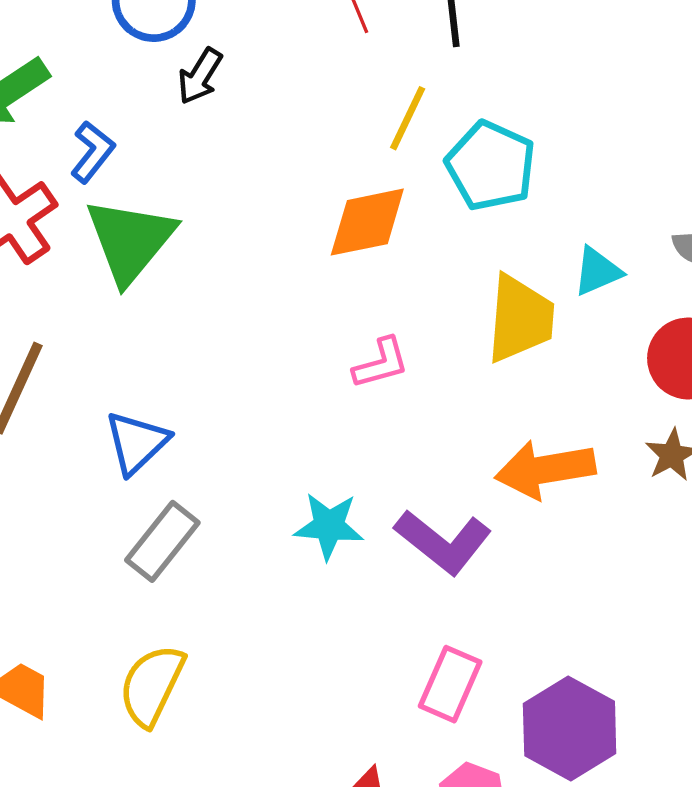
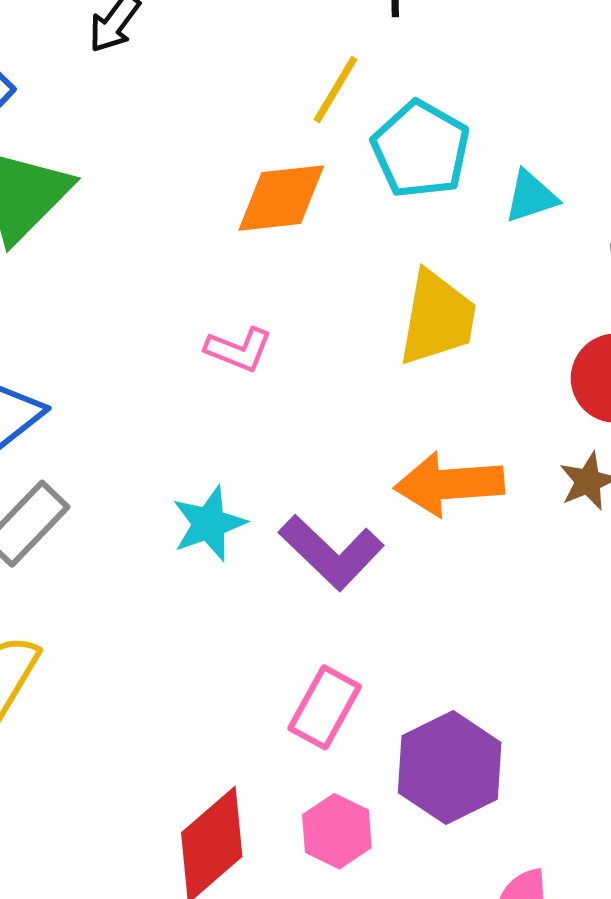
cyan triangle: (597, 271) -> (531, 197), moved
pink L-shape: (381, 363) -> (239, 350), moved, turned 32
cyan star: (329, 526) -> (209, 524), turned -30

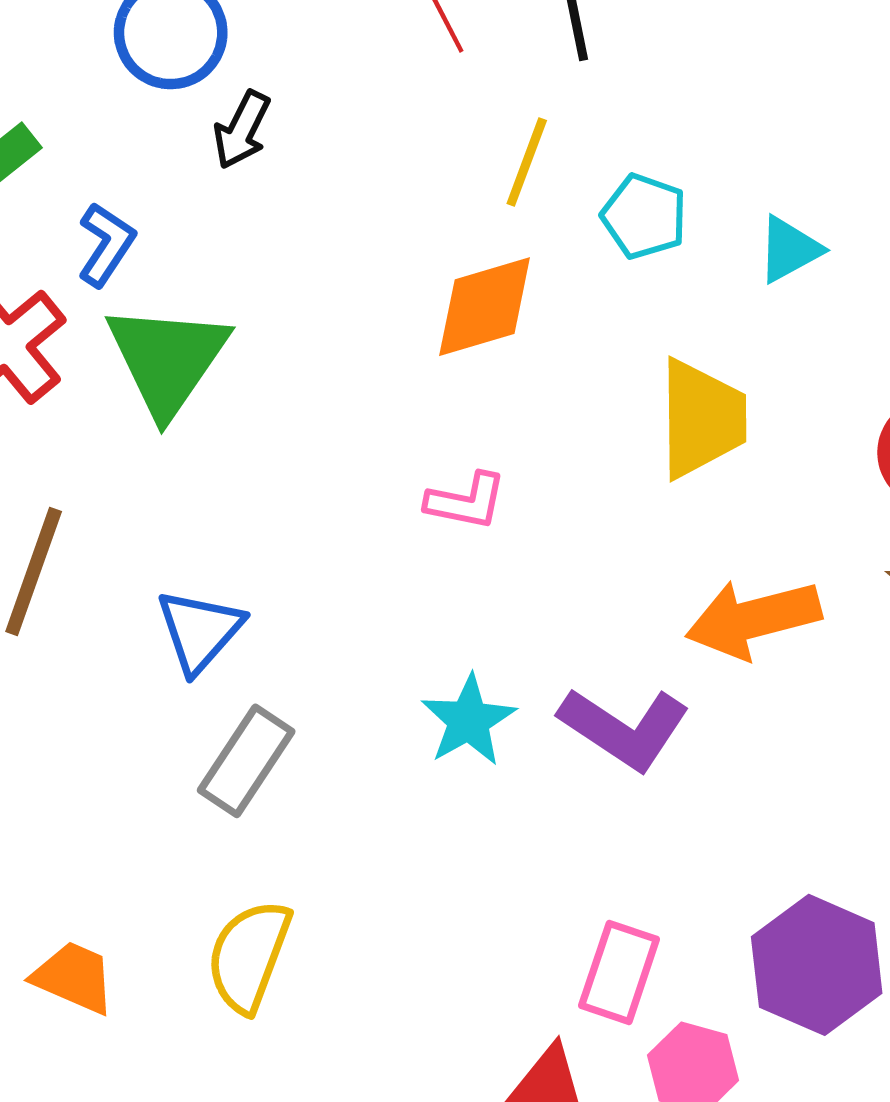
cyan pentagon: (421, 149) -> (644, 216), size x0.7
pink rectangle: (325, 707) -> (619, 972), moved

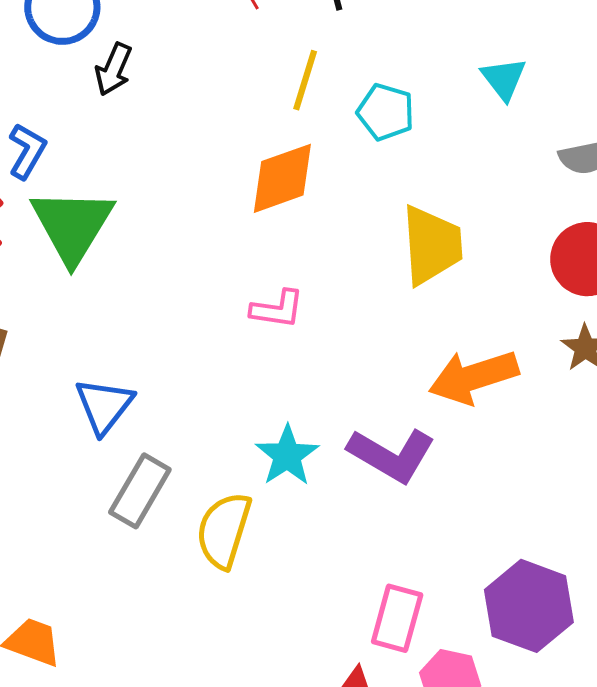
cyan triangle: (789, 249) -> (504, 79), moved, turned -36
yellow semicircle: (249, 956) -> (224, 530), moved

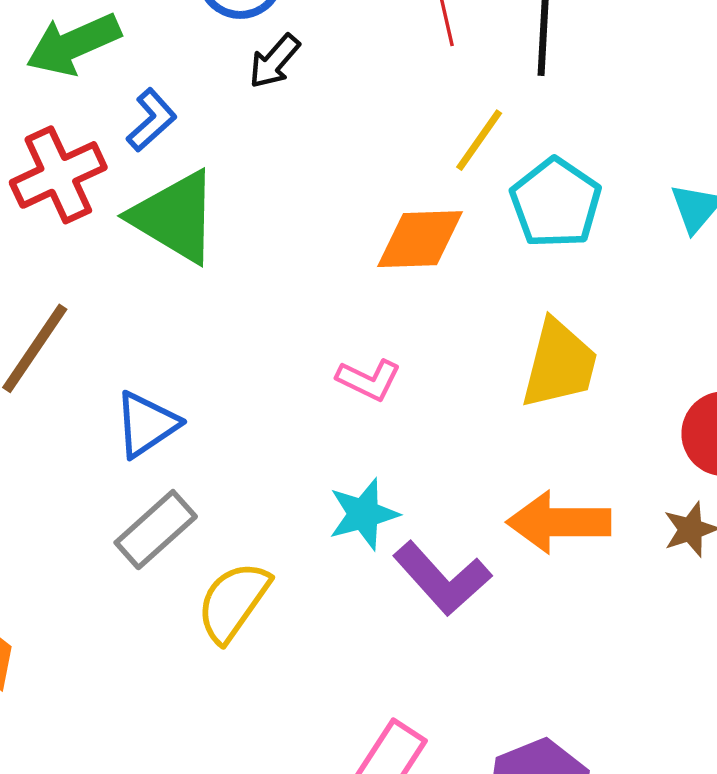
cyan pentagon: (386, 112) -> (556, 203), size x1.4
green triangle: (72, 225) -> (175, 217), turned -48
cyan star: (287, 456) -> (364, 514), moved

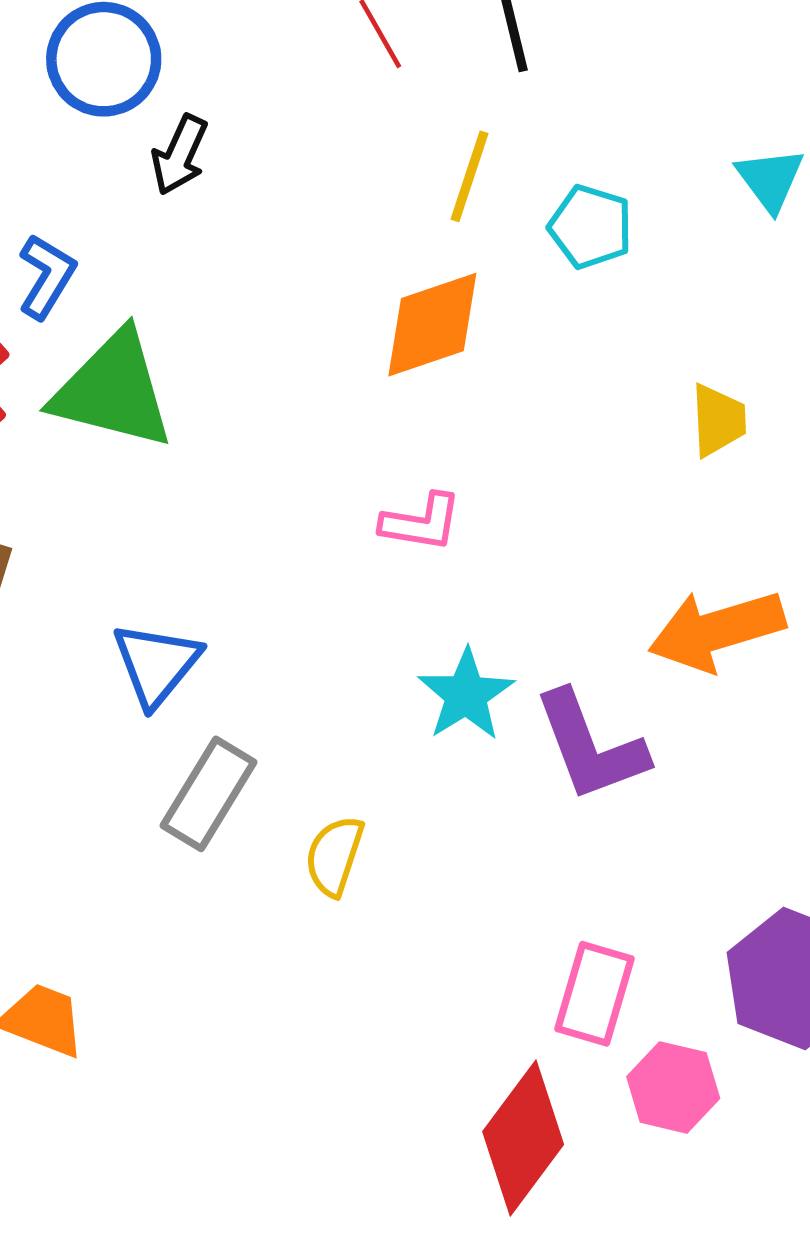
cyan pentagon: (556, 203) -> (591, 227), size x0.7
yellow trapezoid: (559, 364) -> (718, 420), moved, size x0.6
purple L-shape: (442, 578) -> (590, 746), turned 38
yellow semicircle: (233, 602) -> (334, 856), size x0.7

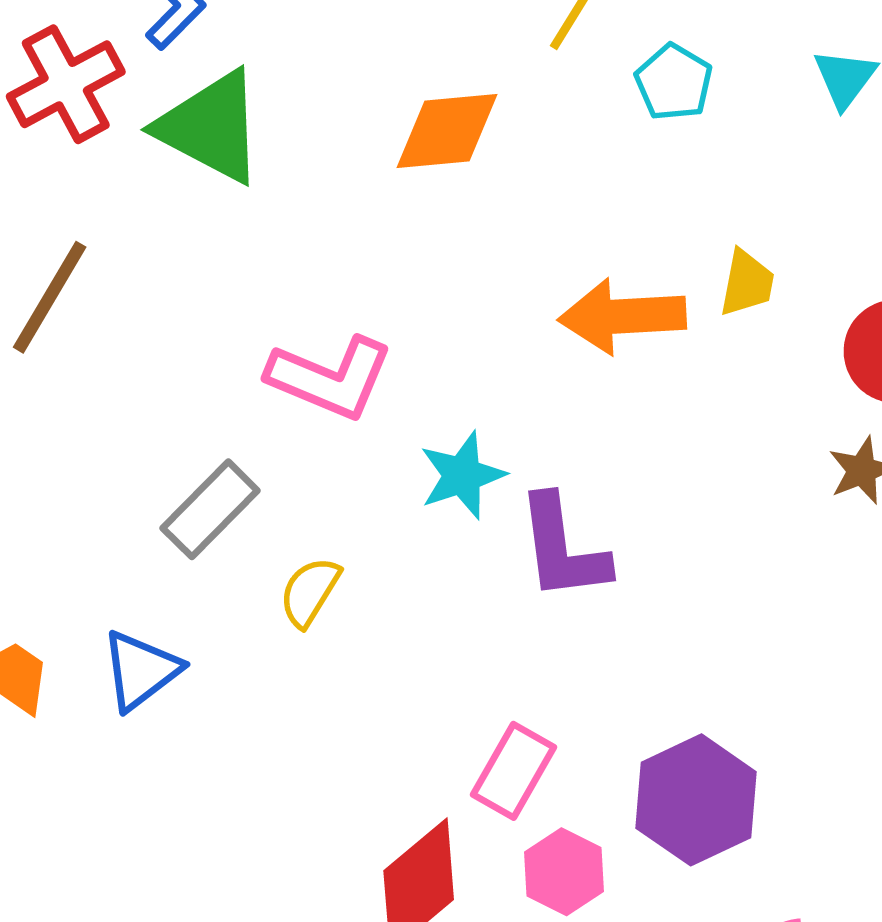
orange diamond: (432, 325) -> (447, 131), moved
pink L-shape: (421, 522) -> (330, 378), moved, size x1.6
orange arrow: (717, 630) -> (622, 316), moved
blue triangle: (156, 664) -> (141, 670), moved

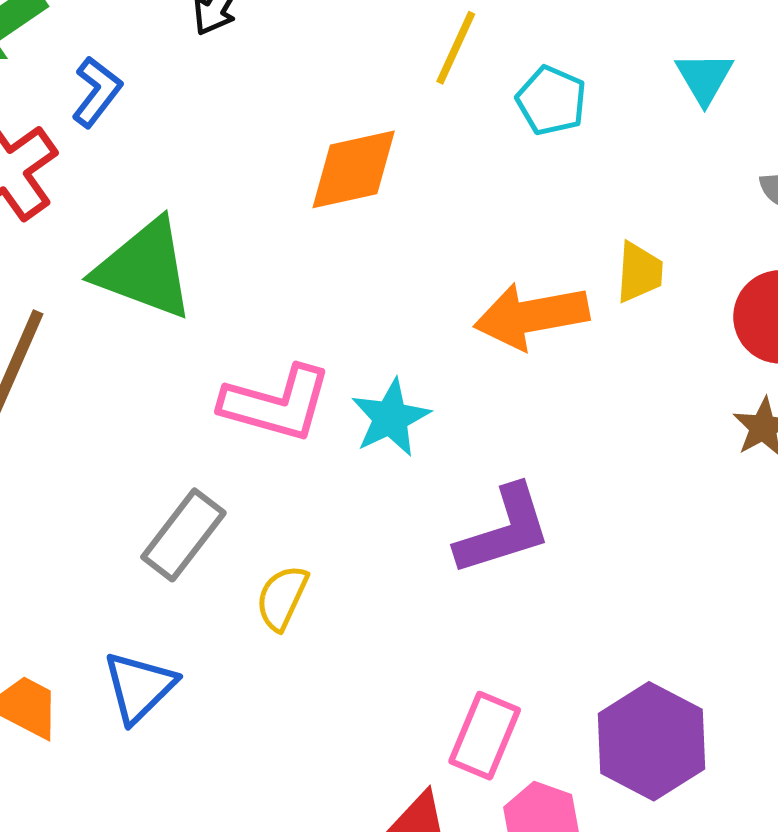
green triangle: (211, 127) -> (144, 269), moved
cyan star: (462, 475) -> (391, 418), moved
purple L-shape: (563, 548) -> (504, 530), turned -93

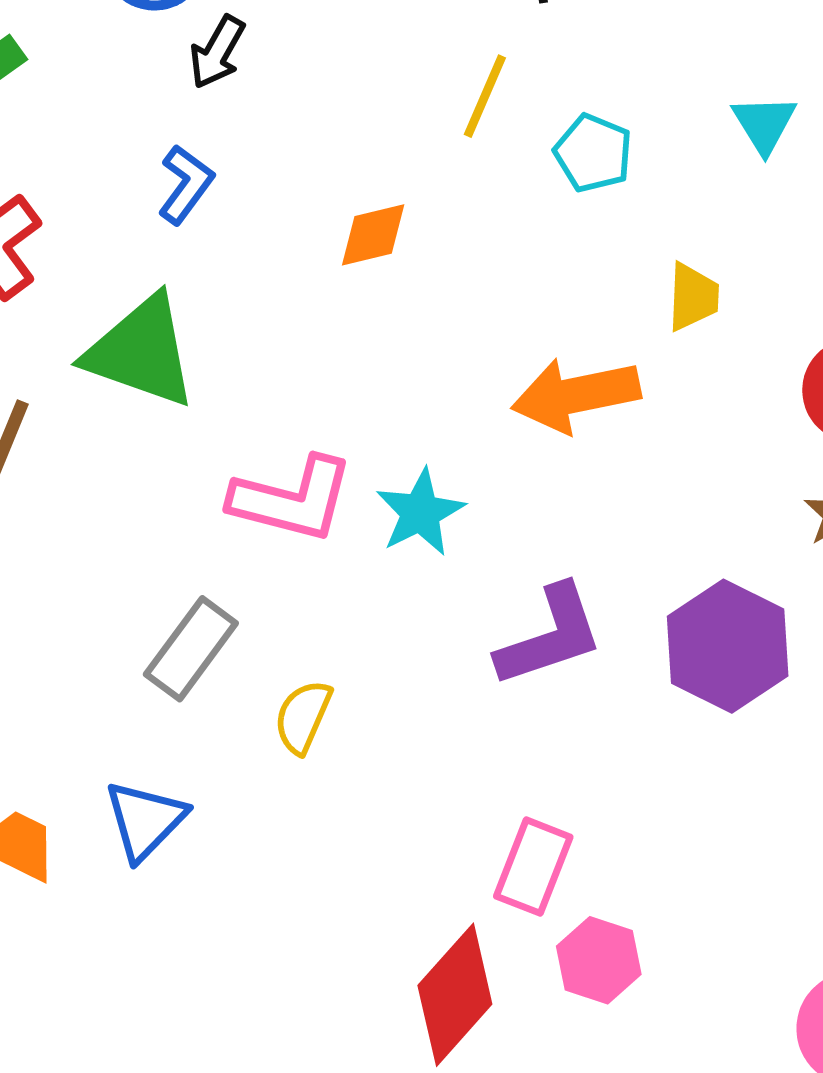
blue L-shape: (97, 92) -> (186, 184), moved
orange diamond: (354, 169) -> (373, 235), size x0.7
yellow trapezoid: (639, 272) -> (693, 297), moved
purple hexagon: (651, 741) -> (728, 646), moved

